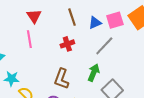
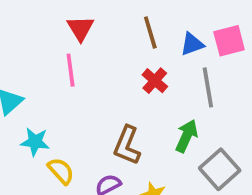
red cross: (67, 44) -> (155, 81), moved, turned -32
gray line: (104, 46) -> (208, 87), turned -55

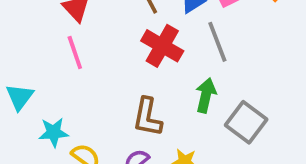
red cross: (155, 81) -> (162, 46), size x1.5

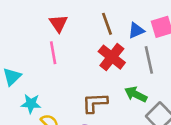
green arrow: (206, 95) -> (136, 94), turned -85
brown L-shape: (147, 117) -> (95, 103), turned 68

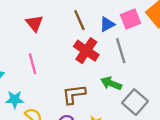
pink line: (53, 53) -> (32, 64), moved

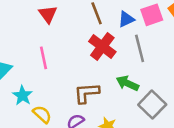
cyan star: (15, 100) -> (22, 96), turned 30

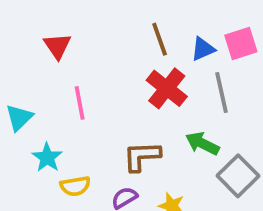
red triangle: (48, 14) -> (57, 46), moved
yellow semicircle: (42, 114) -> (75, 186), turned 126

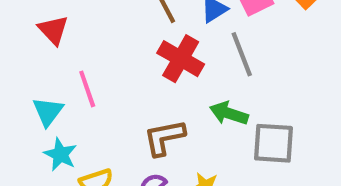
cyan triangle: (19, 118) -> (48, 112), moved
gray square: (238, 176) -> (274, 143), turned -33

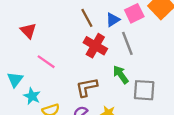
pink line: (87, 89) -> (46, 62), turned -36
cyan triangle: (48, 112) -> (15, 80), moved
green arrow: (229, 113) -> (121, 75), turned 36

